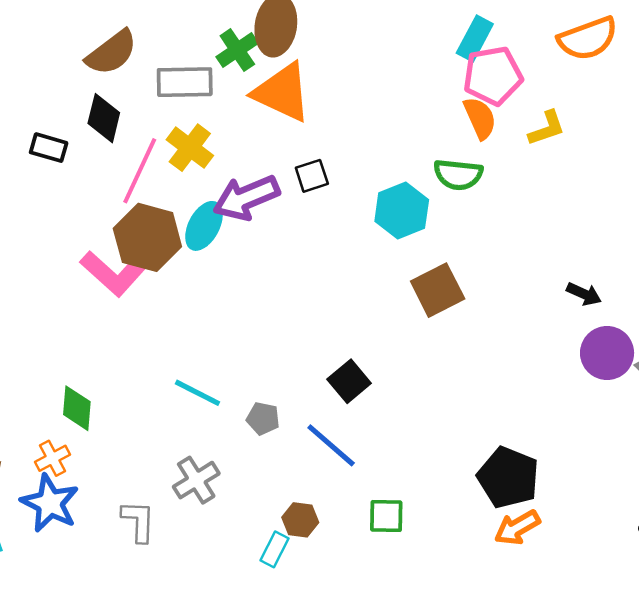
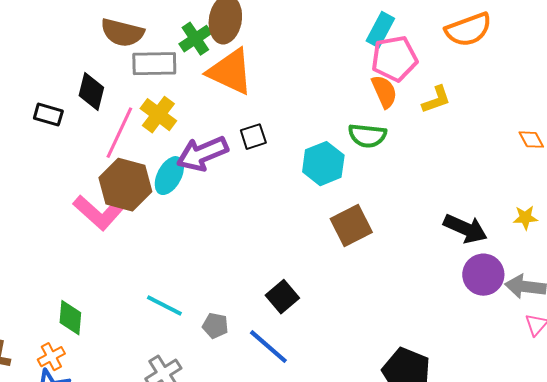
brown semicircle: (112, 53) -> (122, 33), moved, turned 51
black arrow: (584, 294) -> (465, 229), size x1.6

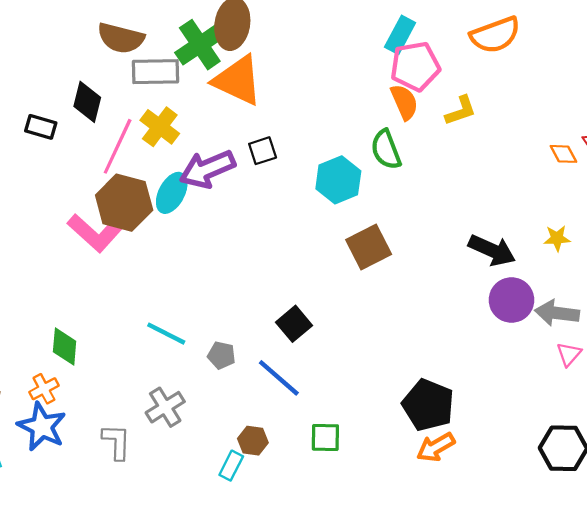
green cross: (195, 39) -> (200, 45), size x1.4
green semicircle: (367, 136) -> (386, 150), turned 63

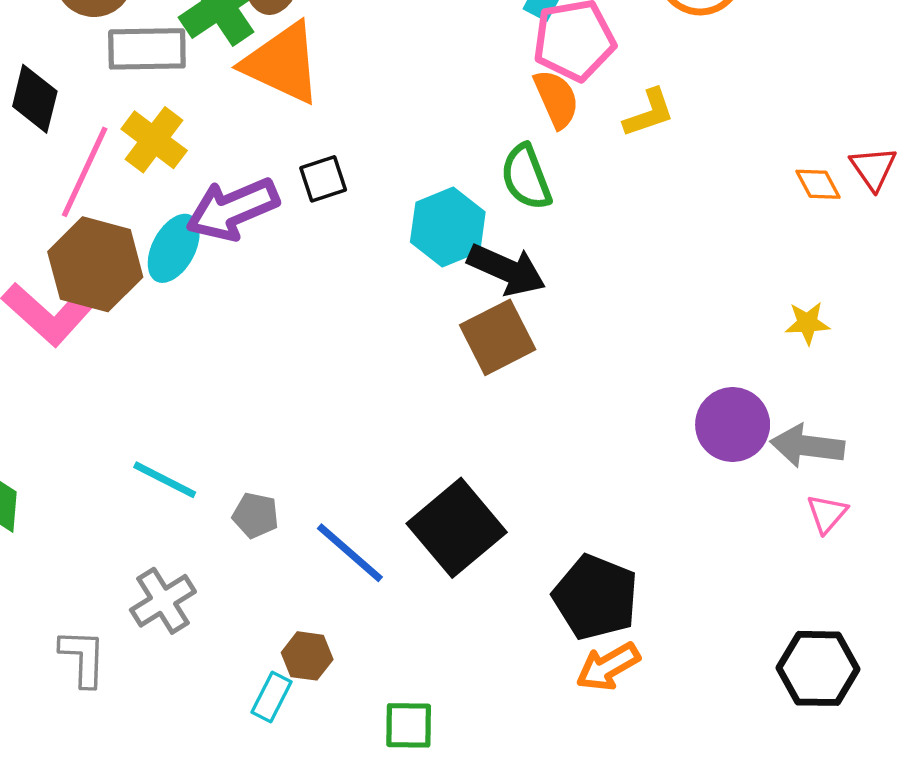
black arrow: (492, 250) -> (507, 270), moved
black square: (294, 324) -> (457, 528), moved, size x1.6
green square: (325, 437) -> (409, 725), moved

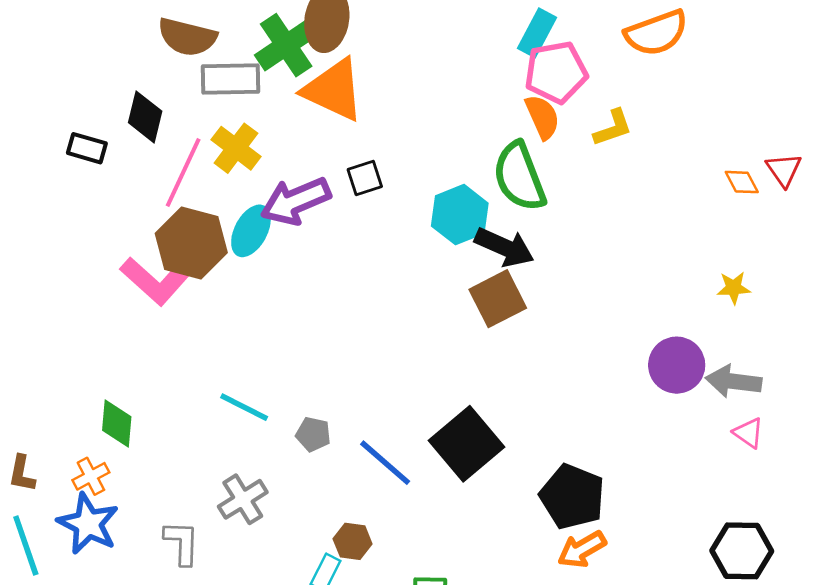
green semicircle: (526, 177) -> (519, 177), size x1.4
pink triangle: (827, 514) -> (749, 433), turned -36

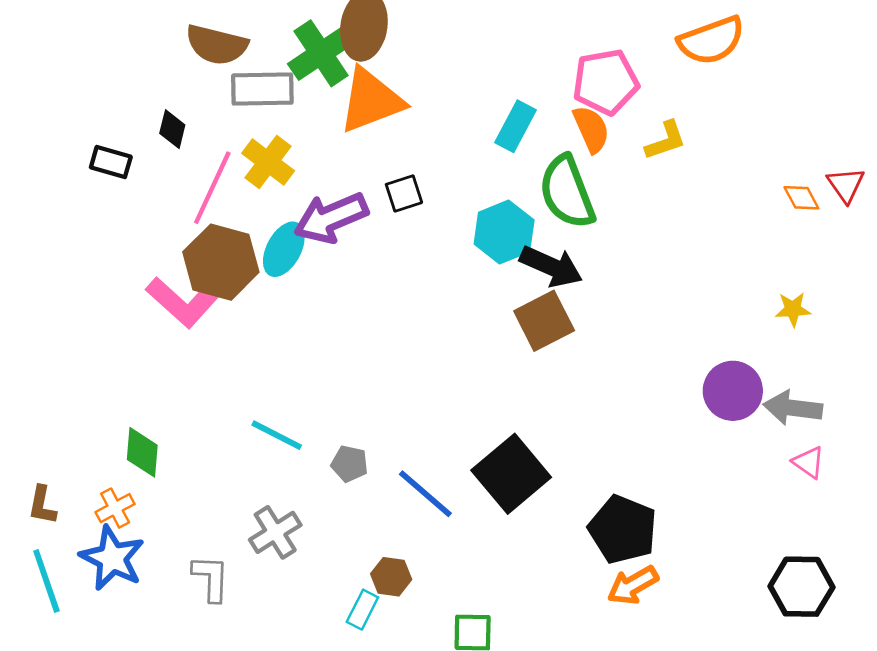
cyan rectangle: (537, 33) -> (515, 126), moved
orange triangle: (334, 90) -> (371, 101), turned -46
black diamond: (145, 117) -> (172, 129), size x0.7

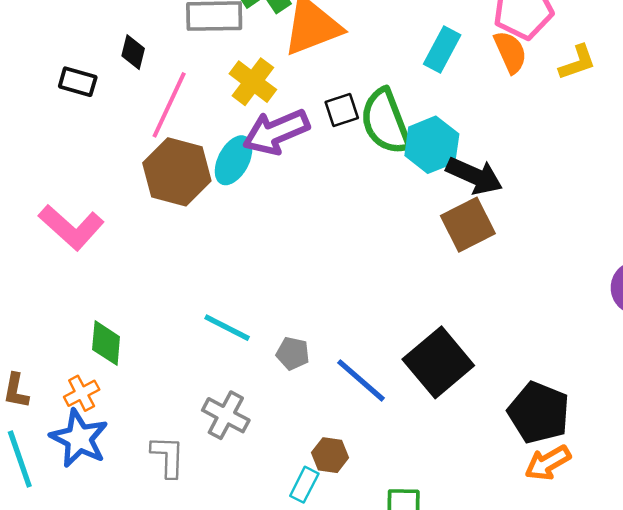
yellow cross: (268, 162) -> (253, 82), moved
green semicircle: (567, 192) -> (385, 122), moved
pink L-shape: (182, 302) -> (71, 227), moved
gray cross: (275, 532) -> (226, 415), turned -30

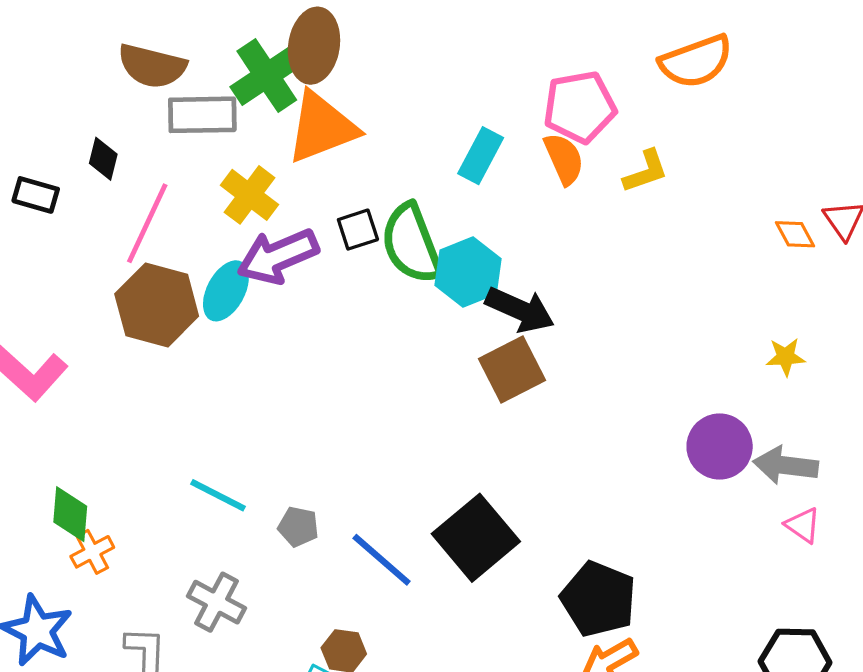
orange cross: (82, 393) -> (92, 552), moved

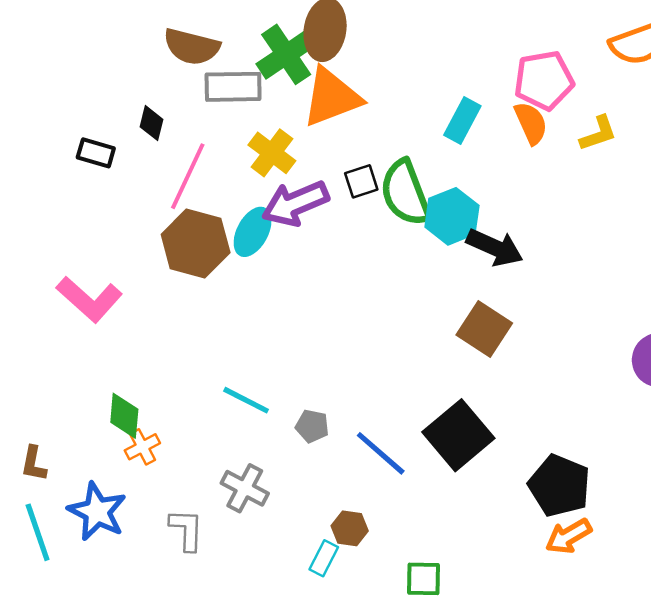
brown square: (512, 369) -> (484, 329), moved, turned -30

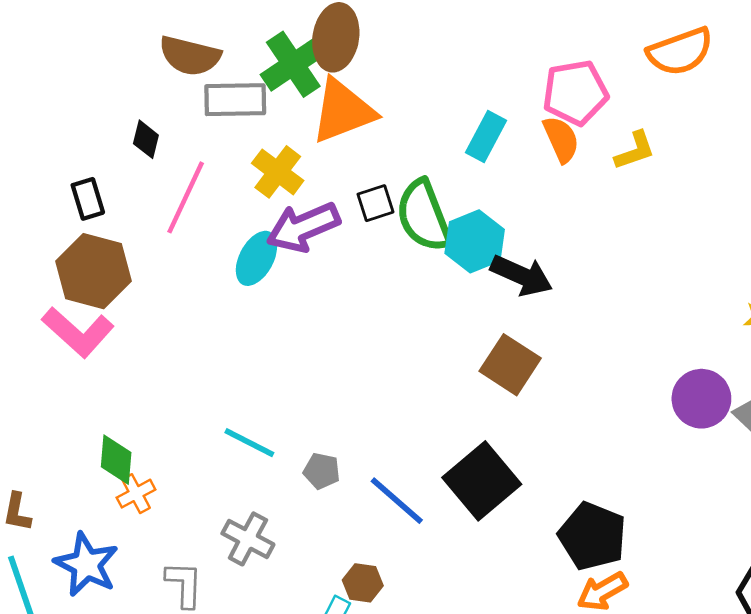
black rectangle: (96, 153) -> (88, 199), moved, turned 57
brown hexagon: (196, 244) -> (93, 271), moved

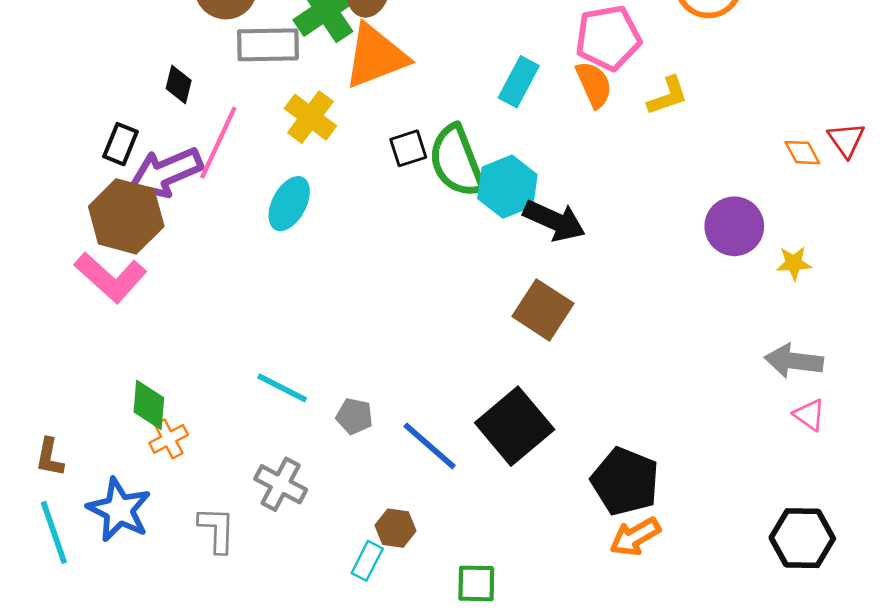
black rectangle: (88, 199) -> (120, 144), turned 39
purple arrow: (303, 227) -> (166, 172), moved
purple circle: (701, 399) -> (734, 226), moved

